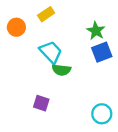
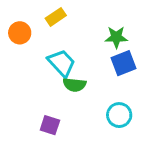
green star: (96, 31) -> (116, 37), turned -30
cyan circle: (102, 114) -> (119, 115), moved

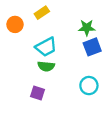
cyan trapezoid: (62, 63) -> (46, 47), turned 105
green semicircle: (74, 85) -> (46, 66), moved

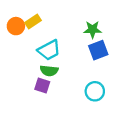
yellow rectangle: (42, 13) -> (33, 22), moved
purple square: (38, 93) -> (42, 86), moved

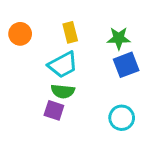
yellow rectangle: (33, 22) -> (70, 32), moved, turned -70

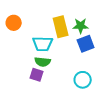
yellow rectangle: (70, 32) -> (61, 27), moved, size x1.5
cyan trapezoid: (63, 65) -> (43, 44), turned 30

